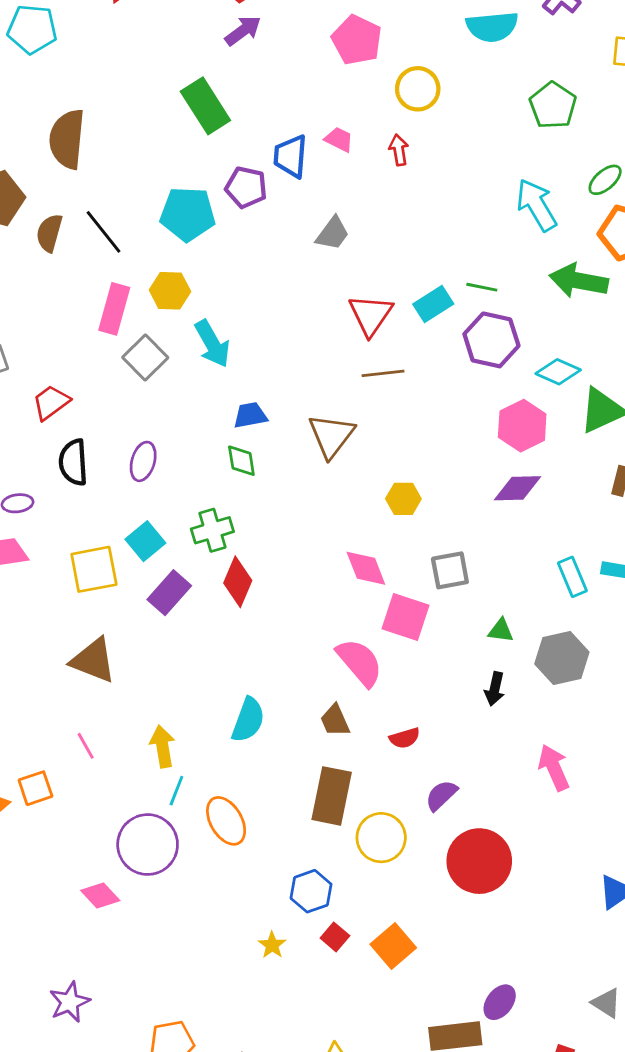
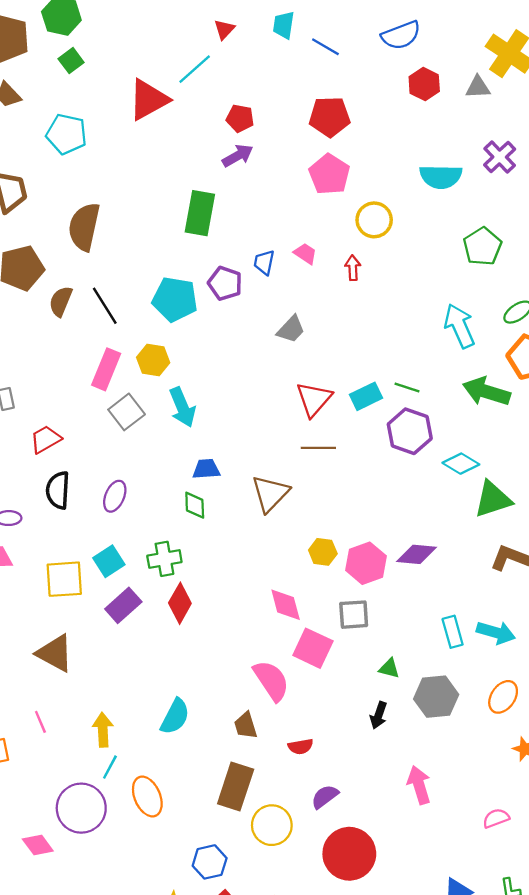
green rectangle: (205, 106) -> (200, 213), turned 36
blue trapezoid: (291, 156) -> (264, 262), size x0.7
pink hexagon: (522, 426) -> (366, 563), moved

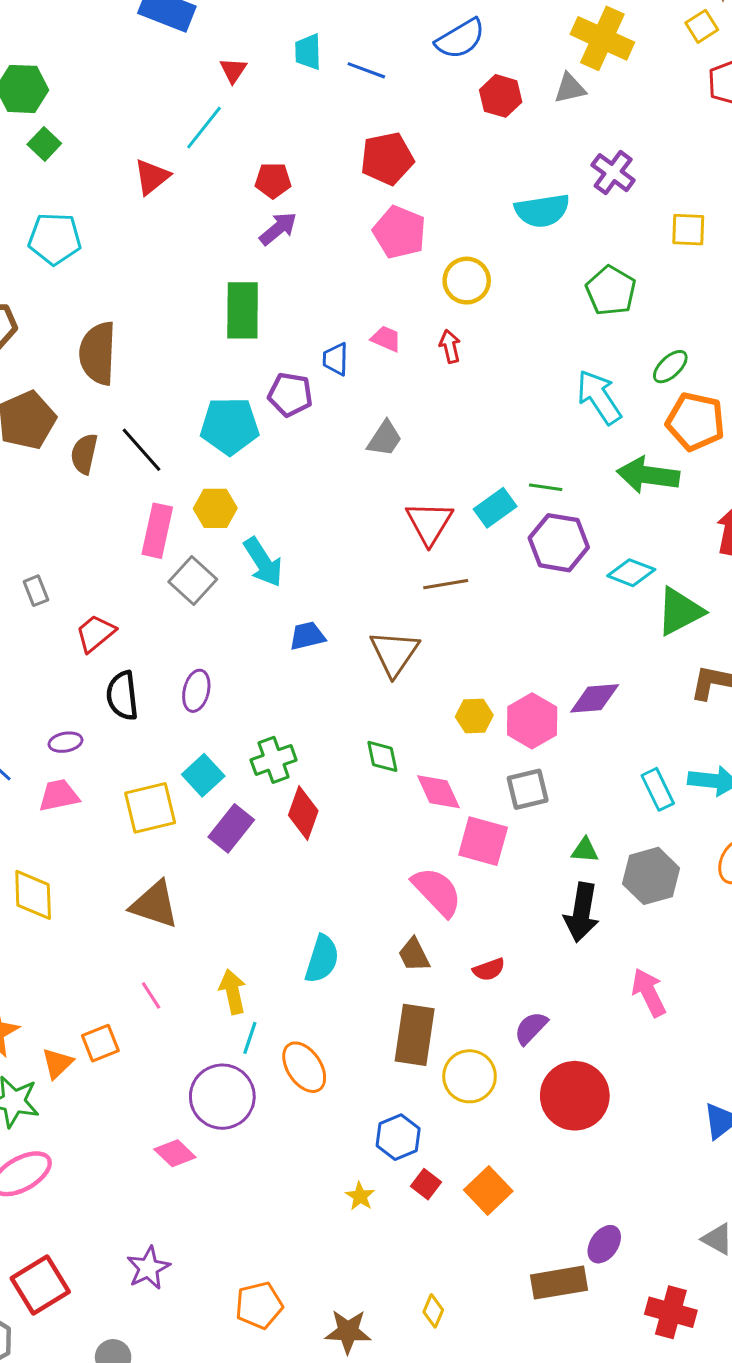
red triangle: (148, 100) -> (152, 177), size x0.7
green diamond: (195, 505) -> (382, 756), moved
black arrow: (379, 715) -> (582, 912), size x1.6

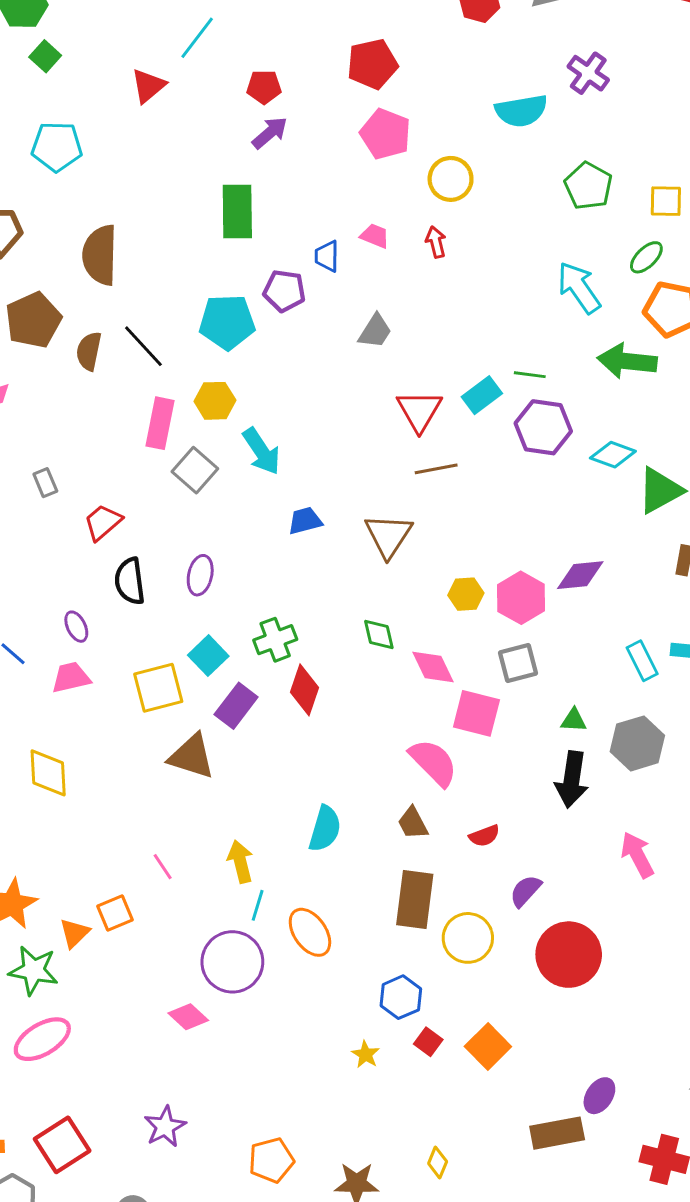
yellow square: (688, 230) -> (666, 201), moved
purple ellipse: (65, 742) -> (76, 627), turned 76
brown triangle: (155, 905) -> (192, 756), moved

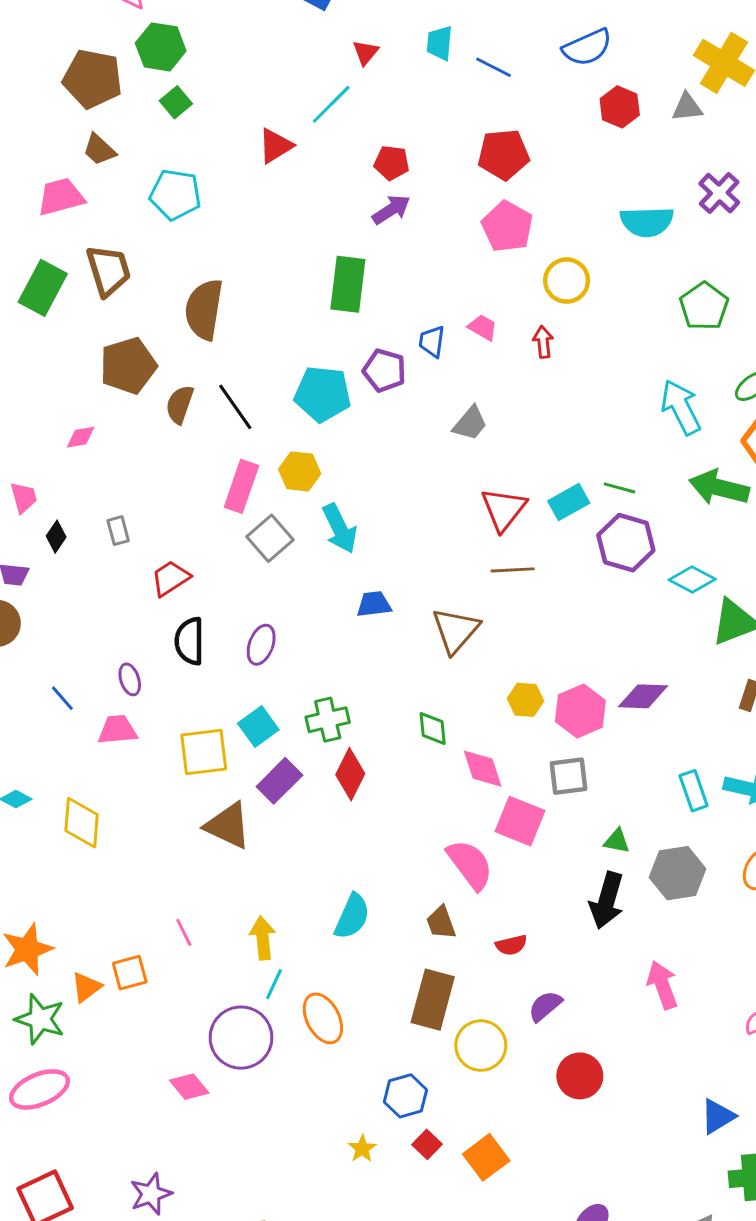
red circle: (569, 955) -> (580, 1076), size x0.7

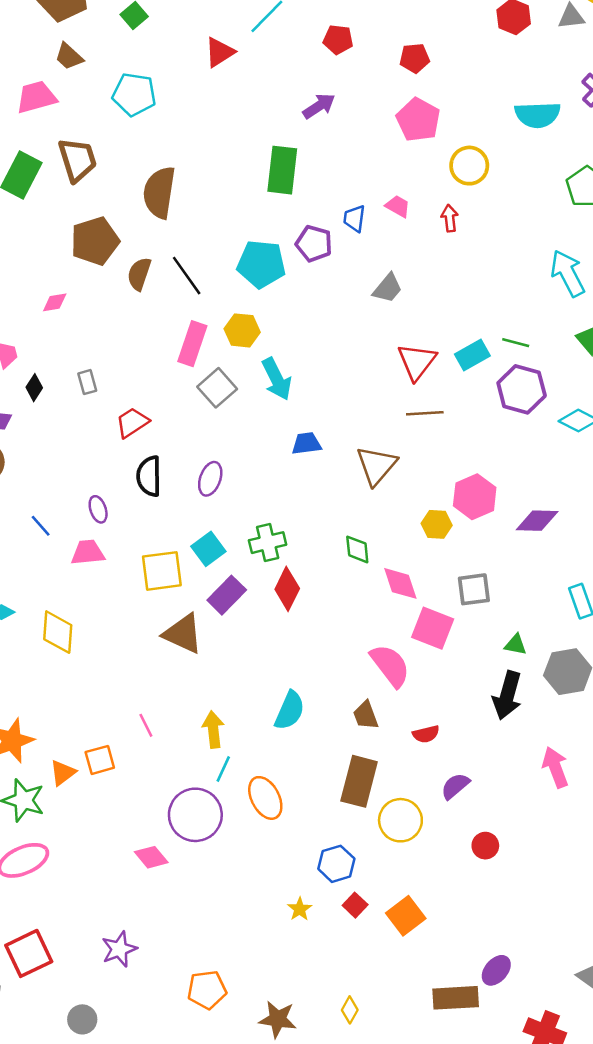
red pentagon: (504, 154) -> (415, 58), size x0.7
red pentagon: (392, 163) -> (338, 40), moved
pink hexagon: (580, 711) -> (475, 497), moved
red circle: (580, 1076) -> (485, 846), size x0.7

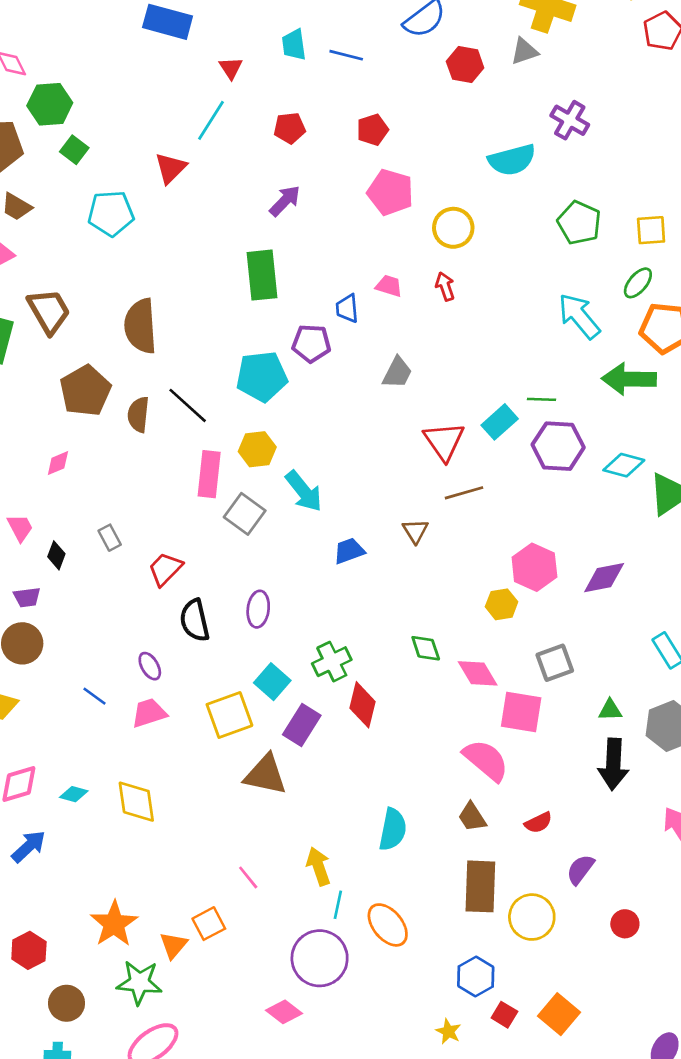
cyan pentagon: (134, 94) -> (111, 213), moved
brown triangle: (376, 465) -> (415, 531), moved, size x0.6

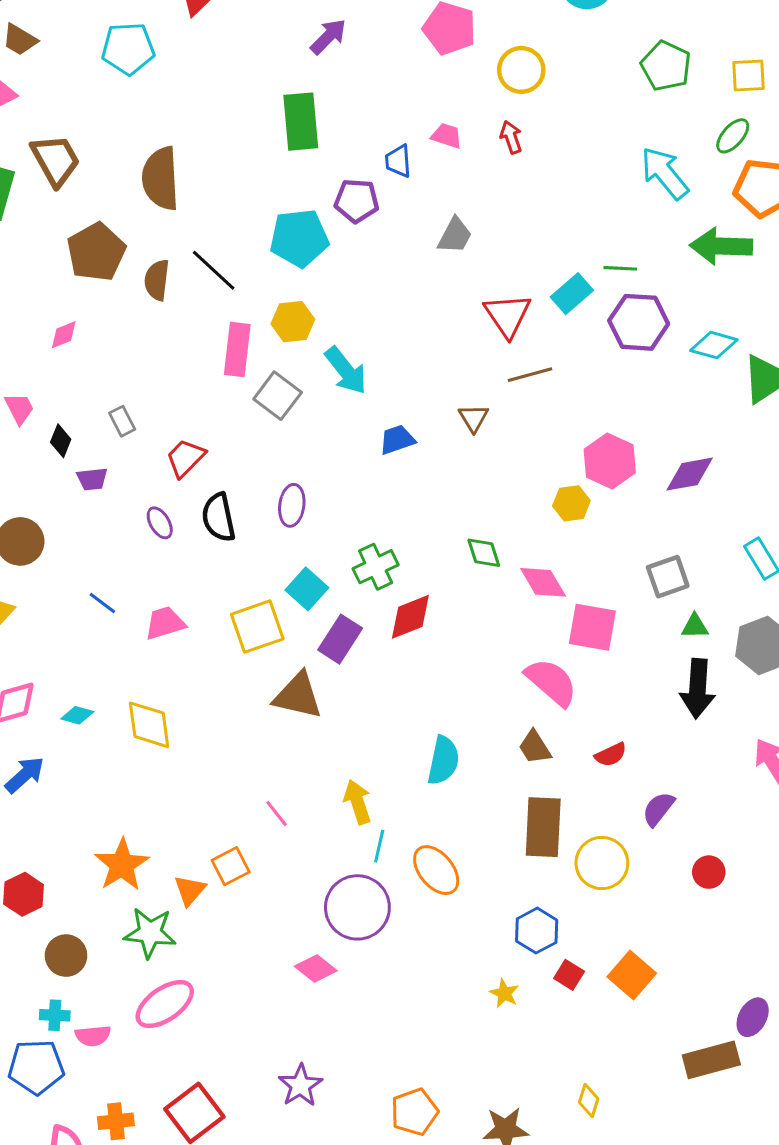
purple trapezoid: (27, 597) -> (92, 479), moved
gray square: (555, 663) -> (668, 577), moved
purple ellipse: (150, 666) -> (160, 523), moved
red diamond: (363, 705) -> (410, 617), turned 54

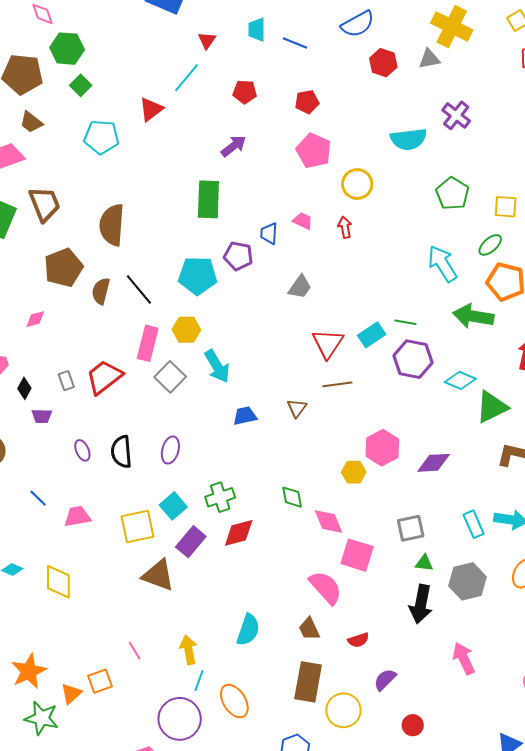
red trapezoid: (186, 458) -> (104, 377), moved, size x1.4

